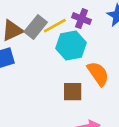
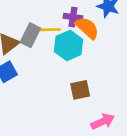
yellow line: (55, 26) -> (49, 30), turned 40
orange semicircle: (98, 74) -> (87, 28), moved

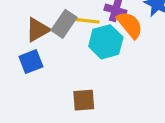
brown square: (80, 90) -> (84, 100), moved

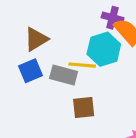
yellow line: (86, 21) -> (82, 65), moved
gray rectangle: (64, 24) -> (64, 75), moved, turned 72

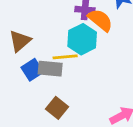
blue square: (30, 71) -> (32, 70), moved
brown square: (84, 107) -> (57, 108), moved, turned -35

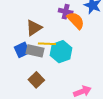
cyan hexagon: (82, 39) -> (61, 52), moved
brown triangle: (20, 41) -> (34, 28), moved

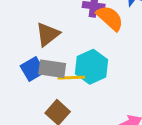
yellow line: (47, 44) -> (71, 78), moved

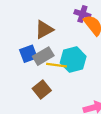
gray rectangle: (52, 69) -> (43, 56), turned -48

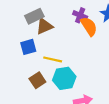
gray rectangle: (43, 56) -> (34, 16), moved
cyan hexagon: (73, 60) -> (64, 78), moved

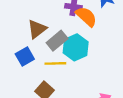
gray rectangle: (34, 16) -> (57, 41), moved
cyan hexagon: (64, 78) -> (76, 47), moved

